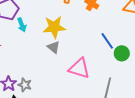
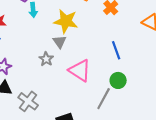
green circle: (122, 53) -> (118, 80), moved
gray star: (25, 85) -> (46, 59), moved

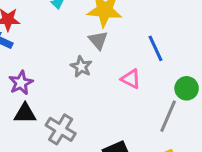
blue line: (116, 50) -> (156, 48), moved
pink triangle: (80, 70) -> (131, 79), size x0.6

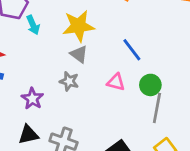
purple star: (21, 83) -> (32, 99), moved
green circle: (187, 88) -> (150, 85), moved

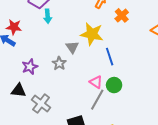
yellow star: (78, 26) -> (92, 34), moved
pink triangle: (116, 82) -> (96, 82), moved
gray line: (157, 108) -> (97, 100), moved

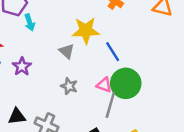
gray star: (59, 63) -> (69, 86), moved
purple star: (30, 67) -> (22, 66), moved
green circle: (114, 85) -> (126, 83), size x1.6

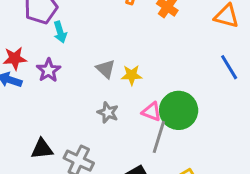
yellow star: (86, 31) -> (132, 75), moved, size x0.6
blue line: (113, 52) -> (229, 67), moved
purple star: (22, 66) -> (49, 70), moved

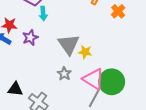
gray triangle: (106, 69) -> (69, 44), size x1.6
pink triangle: (152, 112) -> (93, 79), size x1.6

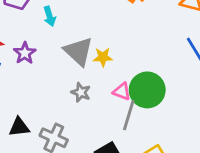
cyan arrow: (43, 14) -> (50, 16), moved
pink triangle: (93, 79) -> (122, 91), size x0.6

